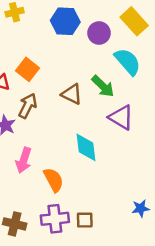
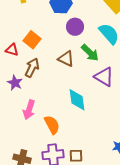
purple circle: (99, 33) -> (75, 27), moved

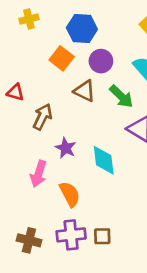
orange square: (32, 40) -> (62, 58), moved
brown triangle: (66, 59) -> (85, 91), moved
purple star: (15, 83) -> (66, 148), moved

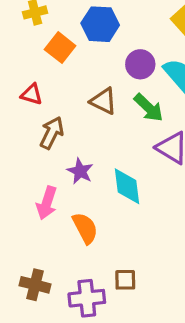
orange square: (62, 58) -> (60, 48), moved
purple circle: (101, 61) -> (140, 64), moved
red triangle: (15, 92) -> (32, 94), moved
purple cross: (71, 235) -> (87, 298), moved

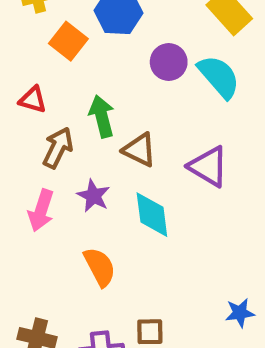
brown triangle: (104, 101) -> (139, 150), moved
green arrow: (149, 108) -> (102, 116), moved, turned -148
pink arrow: (47, 203) -> (41, 210), moved

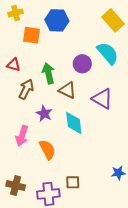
orange square: (68, 41) -> (31, 35), turned -30
purple circle: (169, 62) -> (82, 64), moved
pink arrow: (41, 210) -> (22, 136), moved

